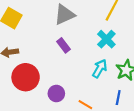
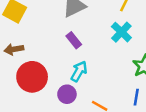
cyan arrow: (100, 69) -> (79, 71), moved

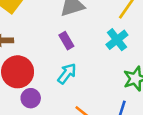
purple circle: (67, 94) -> (31, 98), moved

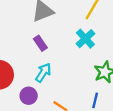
purple circle: (31, 98) -> (29, 96), moved

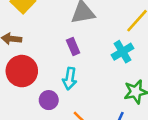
cyan arrow: (43, 73) -> (70, 79), turned 144

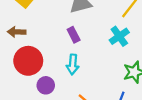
purple circle: (49, 100) -> (46, 85), moved

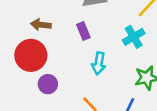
brown arrow: (17, 32) -> (41, 25), moved
cyan arrow: (73, 64) -> (99, 63), moved

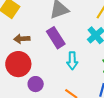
purple rectangle: (83, 31) -> (56, 38), size x1.5

